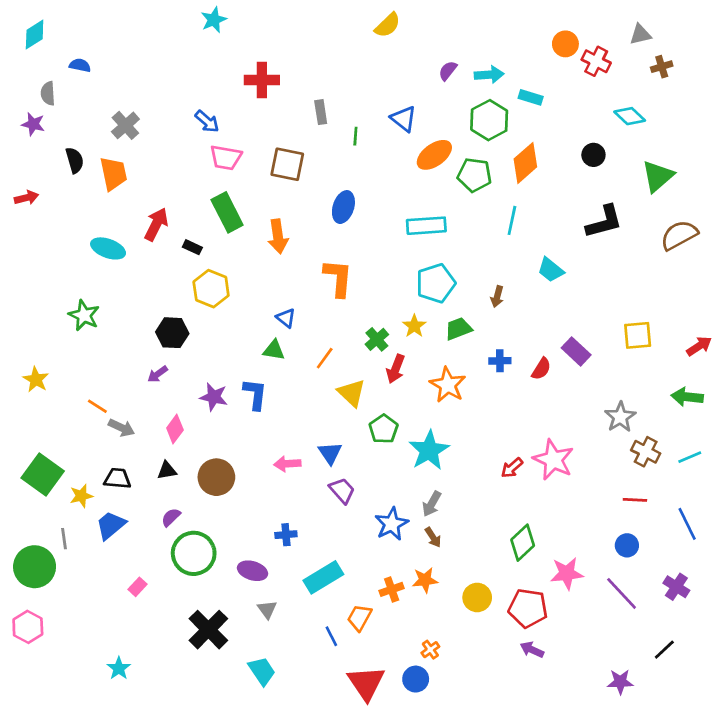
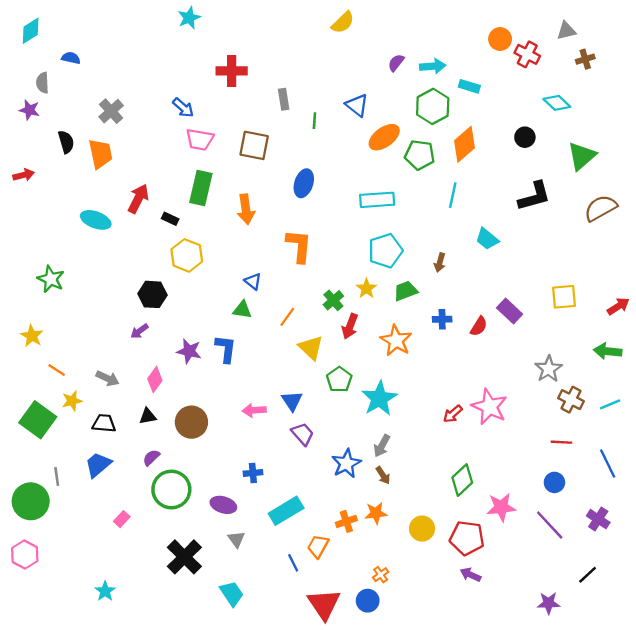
green rectangle: (227, 212) -> (201, 188), turned 40
green star: (84, 315) -> (51, 279), moved
orange line: (97, 406) -> (57, 370), moved
yellow star: (81, 496) -> (72, 401), moved

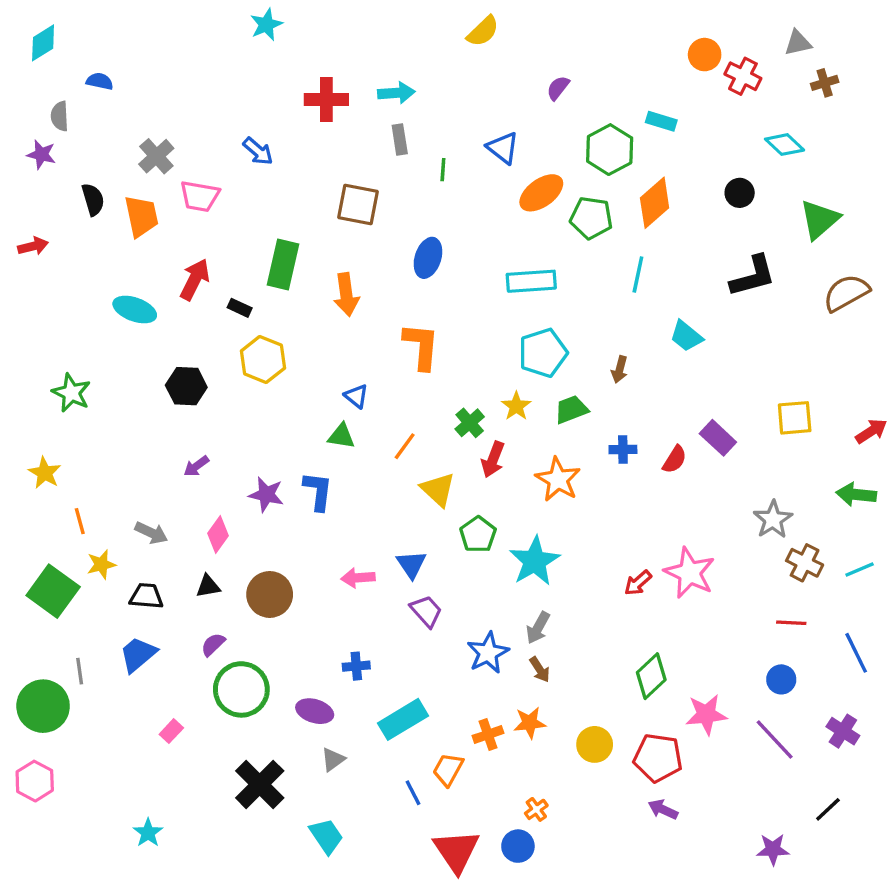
cyan arrow: (433, 66) -> (396, 93), moved
pink trapezoid: (200, 140) -> (200, 196), moved
black hexagon: (152, 294) -> (186, 386), moved
orange line: (57, 370) -> (80, 521), turned 42
gray triangle: (236, 539) -> (333, 759), turned 30

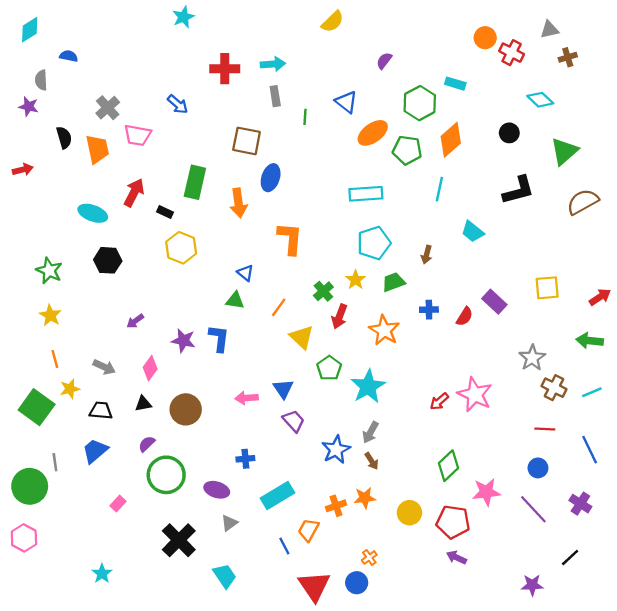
blue ellipse: (428, 258) -> (271, 178), moved
black hexagon: (186, 386) -> (108, 260), moved
yellow star: (45, 473) -> (50, 315), moved

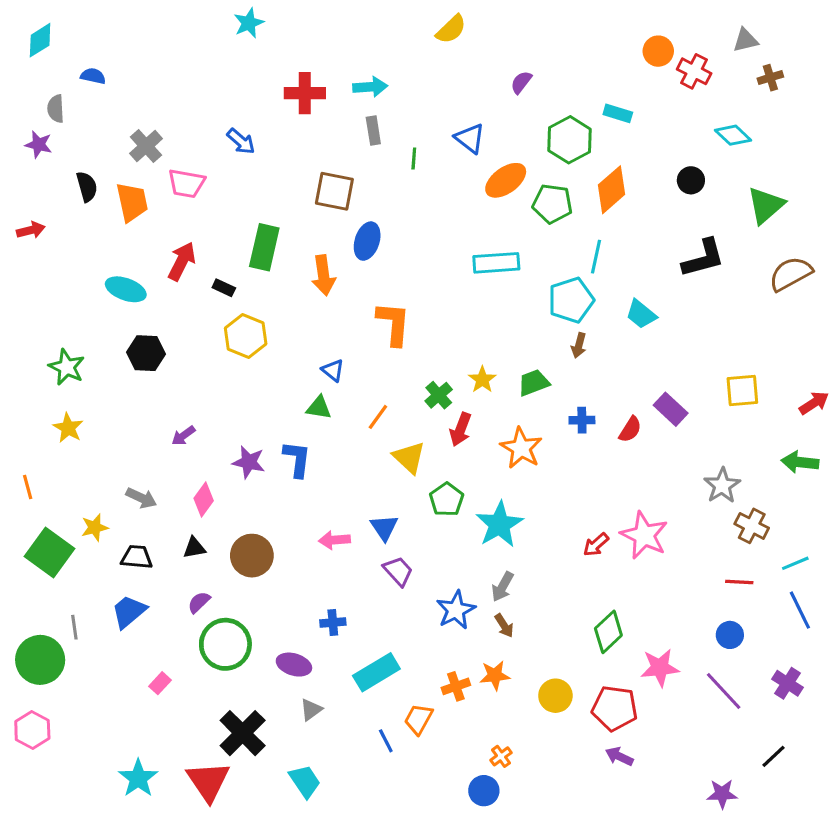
cyan pentagon: (374, 243) -> (571, 300), moved
orange line: (55, 359) -> (28, 487), moved
cyan line: (592, 392) -> (795, 563), moved
cyan star: (102, 574) -> (138, 778), size x1.4
red triangle: (314, 586) -> (208, 781), moved

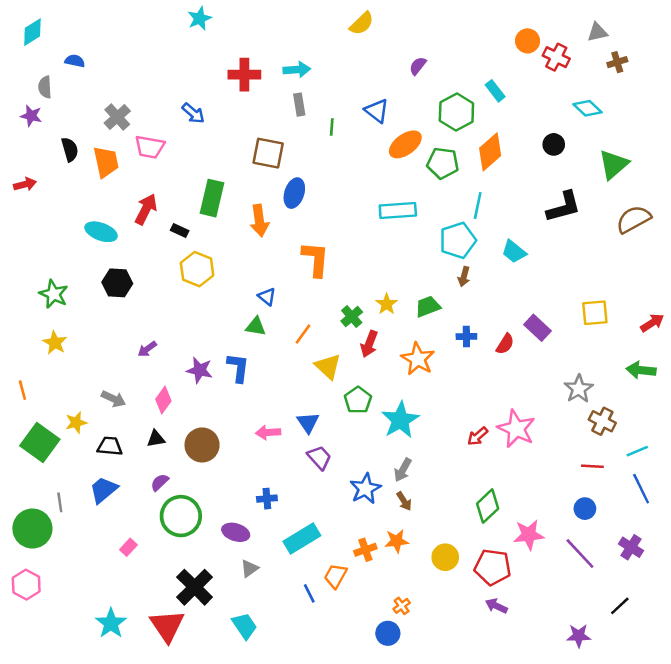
cyan rectangle: (618, 113) -> (495, 91), turned 35

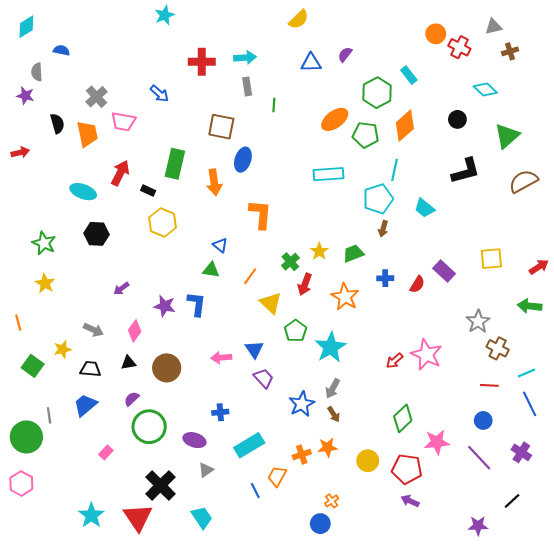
blue triangle: (377, 111) -> (311, 63), moved, turned -40
green square: (40, 442) -> (33, 366), size x0.7

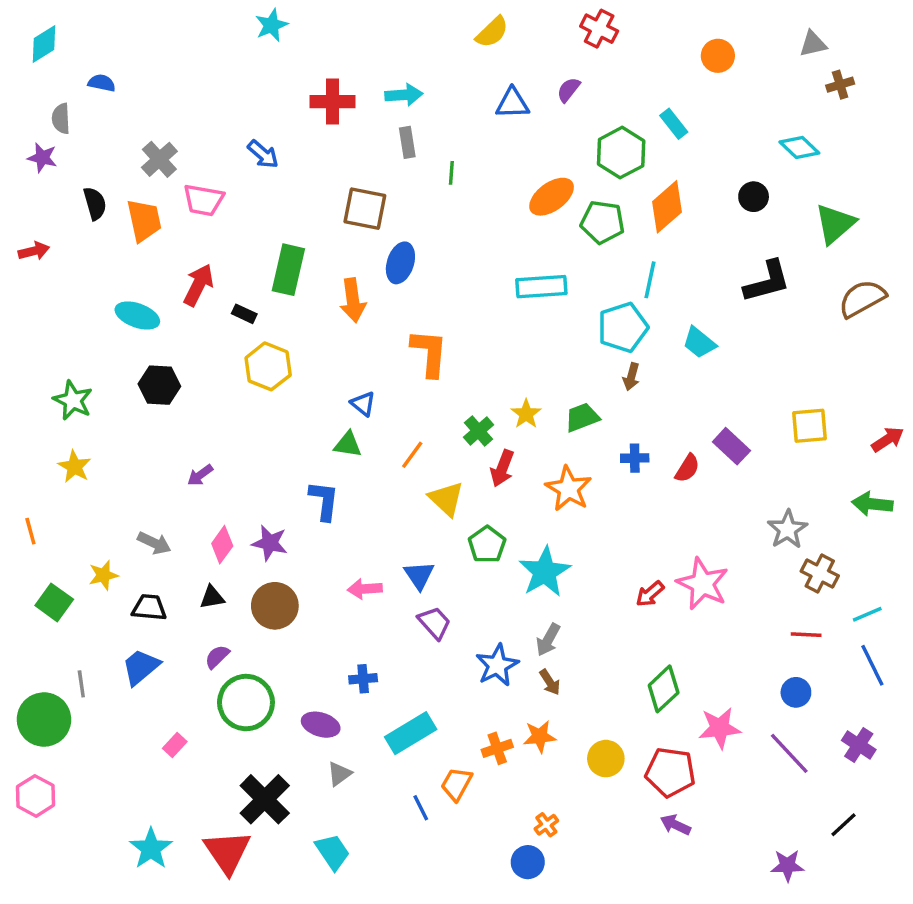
red cross: (459, 47) -> (599, 29), moved
purple star: (165, 306) -> (270, 543), moved

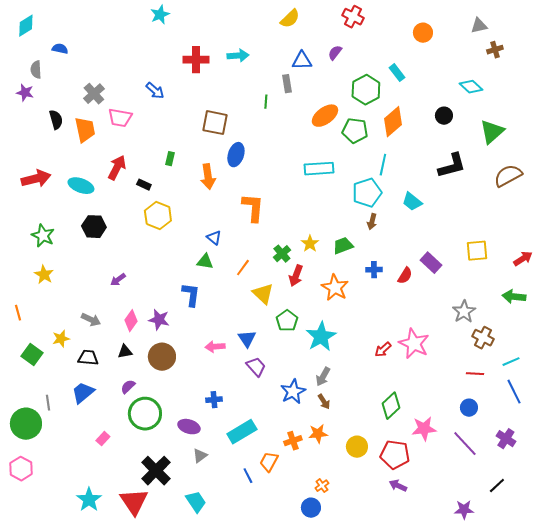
gray rectangle: (407, 142) -> (287, 84), moved
red arrow: (34, 251) -> (36, 179), moved, size x1.6
green rectangle: (288, 270) -> (170, 159), size x0.5

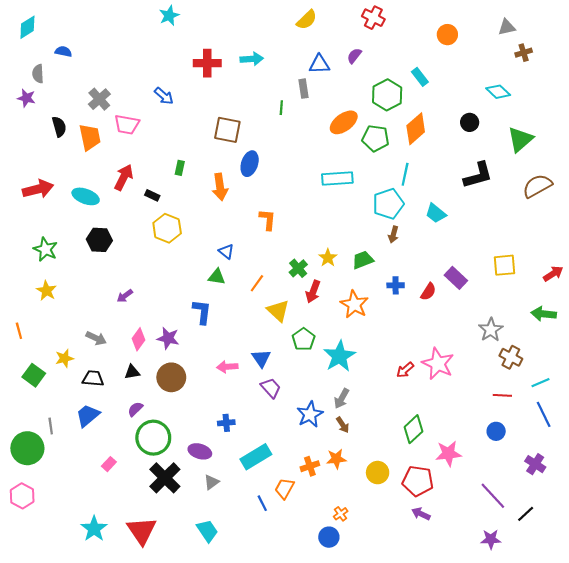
orange L-shape: (253, 208) -> (268, 220), size x0.7
purple line: (465, 444) -> (493, 496), moved
black cross: (156, 471) -> (165, 478), moved

